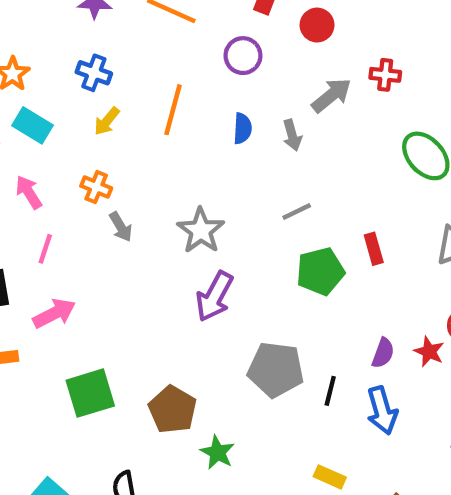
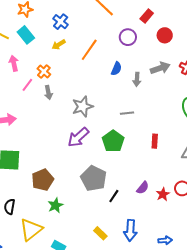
pink line: (45, 249) -> (27, 85), moved
green pentagon: (320, 271) -> (113, 141), moved, turned 30
blue arrow: (382, 410) -> (130, 230), moved

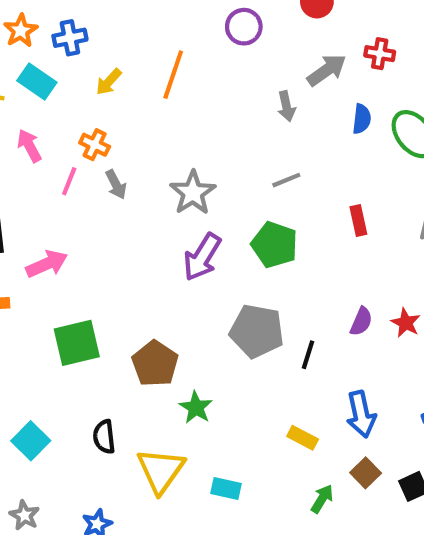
blue cross: (61, 22) -> (70, 38), moved, turned -35
blue semicircle: (116, 69) -> (362, 119), moved

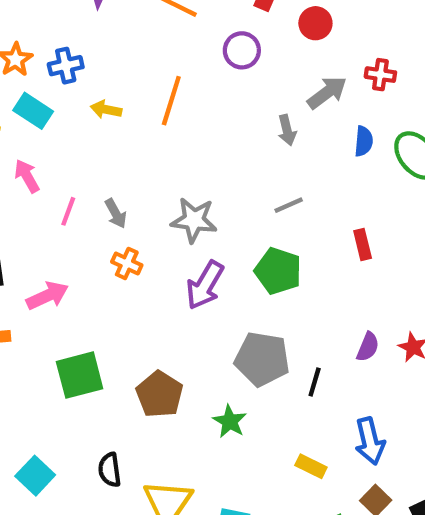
yellow arrow: (109, 82) -> (106, 110), turned 60
orange cross: (95, 145) -> (127, 263), moved
gray star: (193, 193) -> (194, 220), turned -30
green star: (196, 407) -> (230, 421), moved

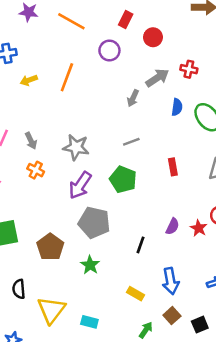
yellow arrow: (106, 110) -> (29, 80), turned -35
gray arrow: (287, 130) -> (133, 98), turned 35
gray pentagon: (262, 359) -> (94, 223), moved

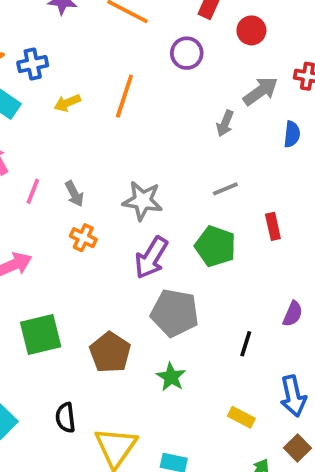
red rectangle: (173, 167) -> (273, 226), moved

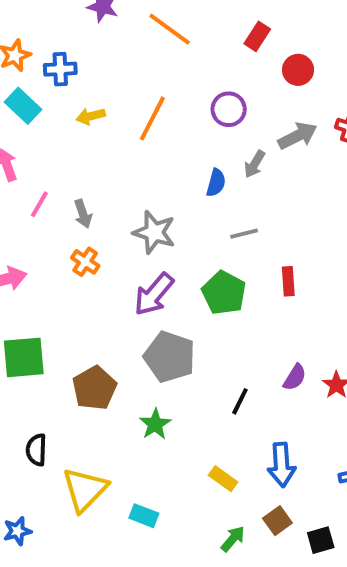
purple circle: (187, 53) -> (229, 109), moved
blue semicircle: (292, 134) -> (216, 183), moved

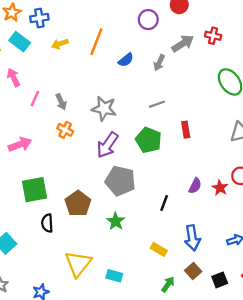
purple circle: (229, 109) -> (148, 20), moved
blue semicircle: (216, 183) -> (126, 60), moved, turned 42
black semicircle: (36, 450) -> (47, 223), moved

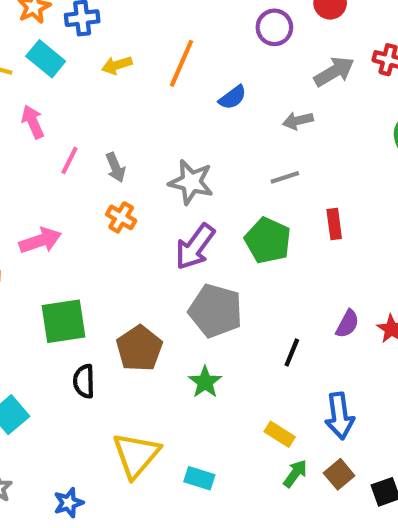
gray arrow: (159, 63) -> (298, 121), moved, turned 49
green arrow: (168, 284) -> (295, 473), moved

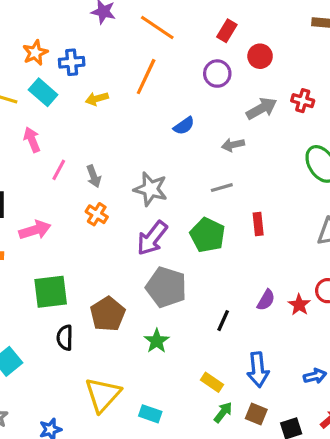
orange line: (181, 63) -> (146, 77), moved
brown square: (339, 474) -> (256, 414), turned -30

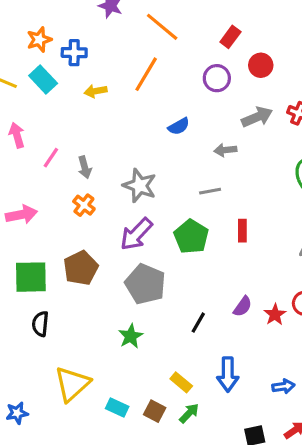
pink arrow: (32, 140) -> (17, 135), moved
brown pentagon: (108, 314) -> (81, 268), moved
brown square: (256, 414) -> (155, 411), moved

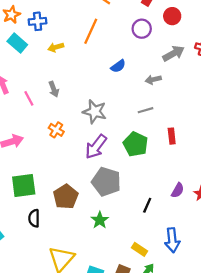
pink line: (51, 158) -> (29, 98), turned -56
gray arrow: (85, 167) -> (54, 89), moved
brown pentagon: (81, 268) -> (66, 197), moved

